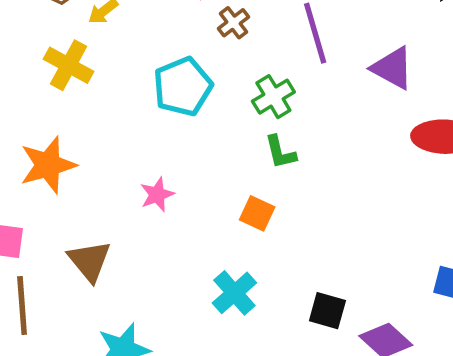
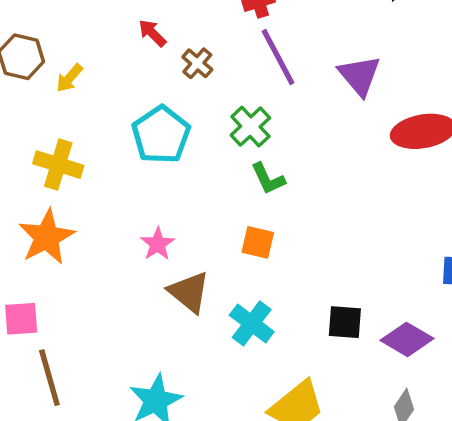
yellow cross: (69, 65) -> (58, 165), moved
purple triangle: (392, 68) -> (359, 75), turned 33
brown triangle: (90, 261) -> (189, 292), moved

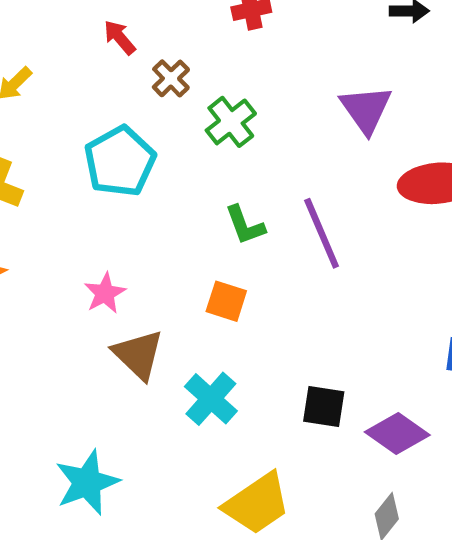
purple line: (278, 57) -> (322, 233), moved
green cross: (250, 127) -> (231, 122), moved

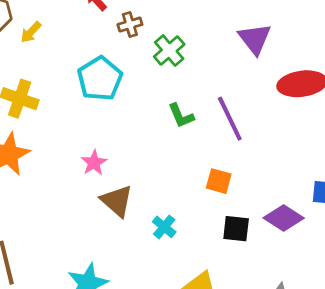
brown cross: (171, 78) -> (130, 25), turned 30
orange square: (226, 301) -> (219, 181), moved
cyan cross: (211, 399) -> (164, 227), size x0.7
purple diamond: (397, 434) -> (284, 218), moved

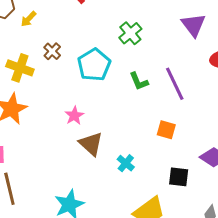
brown cross: (130, 25) -> (52, 51), moved, turned -30
cyan pentagon: (100, 79) -> (94, 65), moved
black square: (236, 229) -> (179, 177), moved

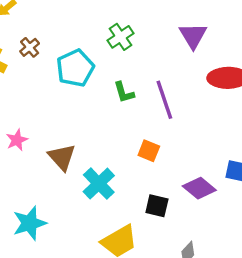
pink star: (74, 116) -> (17, 140), moved
cyan cross: (126, 163) -> (99, 184), size x1.6

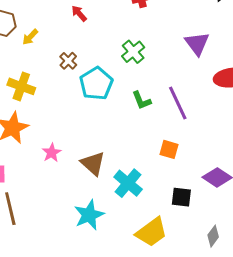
brown cross: (30, 47) -> (68, 61), moved
cyan star: (29, 223) -> (89, 215), moved

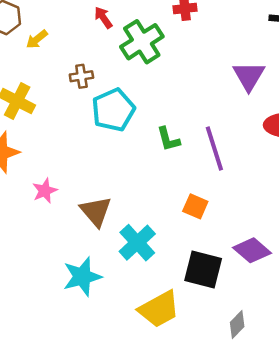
green cross: (133, 52) -> (142, 42), moved, size x1.4
brown cross: (68, 61) -> (81, 76), turned 30
black square: (181, 197) -> (203, 269), size x1.4

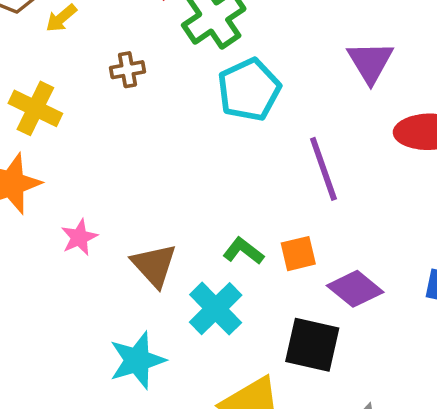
cyan pentagon: (113, 110) -> (249, 90), moved
green L-shape: (168, 139) -> (243, 251), moved, turned 144
orange square: (195, 206) -> (298, 254), turned -35
purple diamond: (252, 250) -> (355, 289), moved

